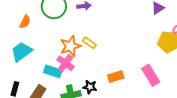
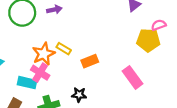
orange rectangle: (116, 77) -> (90, 61), moved
black star: (90, 87) -> (79, 95), moved

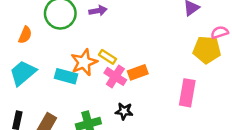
pink cross: (40, 73) -> (115, 76), moved
pink rectangle: (133, 77) -> (187, 93), turned 45
cyan rectangle: (27, 83) -> (66, 76), moved

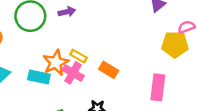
orange rectangle: (138, 72) -> (109, 70), turned 54
pink cross: (115, 76) -> (73, 73), moved

